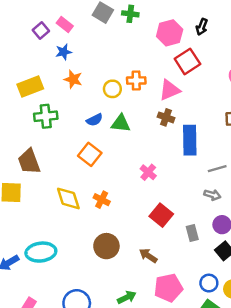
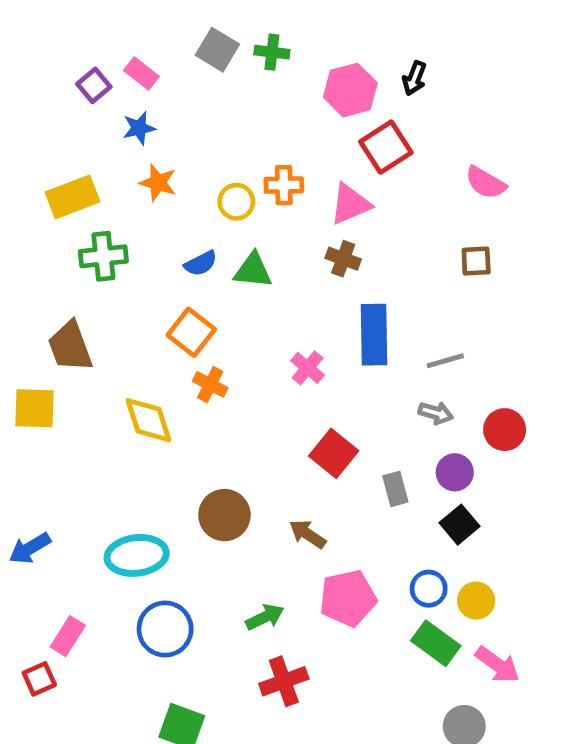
blue rectangle: (190, 140) -> (374, 335), moved
orange cross: (102, 200) -> (210, 384), moved
cyan ellipse: (41, 252) -> (137, 555), moved

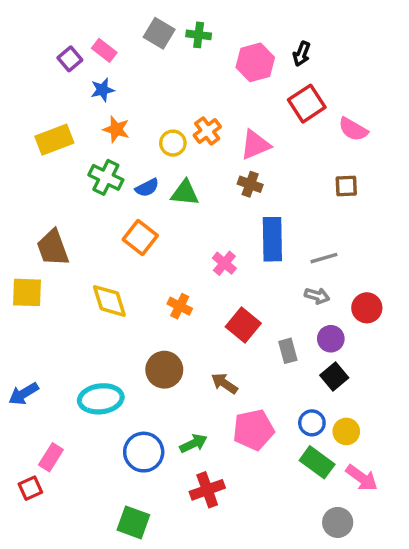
red square: (386, 147) -> (307, 104), moved
orange cross: (284, 185) -> (207, 131), turned -36
green cross: (103, 256) -> (106, 177), moved, turned 32
orange cross: (210, 384) -> (180, 306), moved
blue circle: (165, 629) -> (144, 452), moved

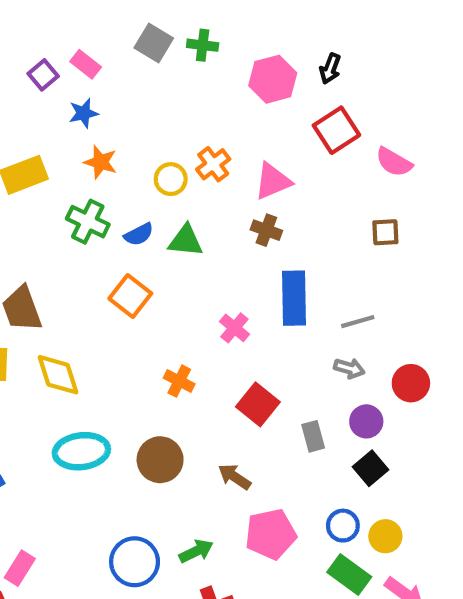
yellow diamond: (109, 301) -> (58, 375), moved
cyan ellipse: (101, 399) -> (81, 451), moved

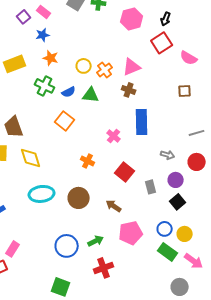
black arrow: (330, 69) -> (166, 19), moved
orange cross: (213, 164) -> (105, 70), moved
gray line: (358, 322) -> (197, 133), moved

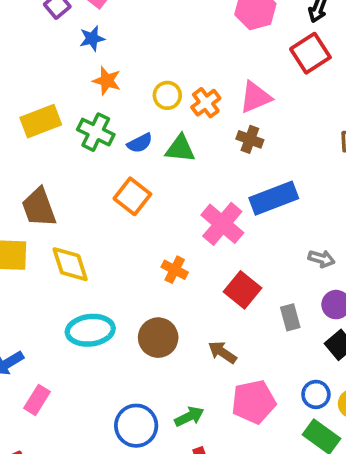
yellow rectangle: (15, 64) -> (41, 121), moved
blue rectangle: (142, 122) -> (274, 198), turned 70
pink cross: (114, 136) -> (222, 224), size x1.6
pink rectangle: (13, 249) -> (37, 400), moved

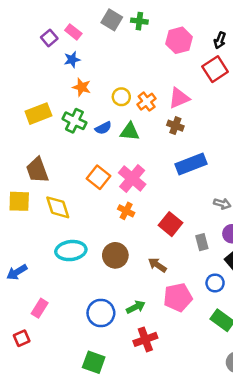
orange square: (132, 196) -> (99, 177), moved
pink cross: (222, 224) -> (132, 178), moved
blue circle: (316, 394) -> (215, 283), moved
pink rectangle: (37, 400) -> (40, 308), moved

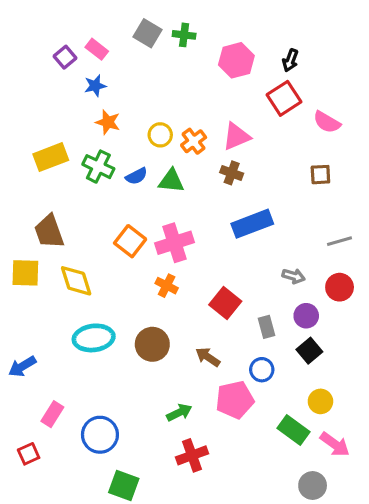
pink cross: (132, 178) -> (175, 243), turned 32
blue circle: (215, 283) -> (262, 370), moved
blue circle: (101, 313) -> (100, 435), moved

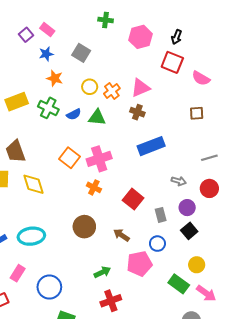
gray square: (148, 33) -> (81, 53), moved
red square: (284, 98) -> (172, 62), turned -35
cyan ellipse: (94, 338) -> (31, 236), moved

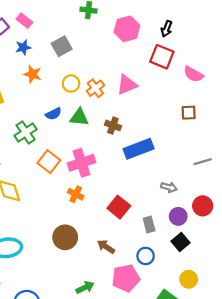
gray square: (81, 53) -> (62, 46), turned 30
green cross: (48, 108) -> (26, 132), moved, turned 30
brown cross: (137, 112) -> (113, 125), moved
red circle: (209, 188) -> (203, 206), moved

